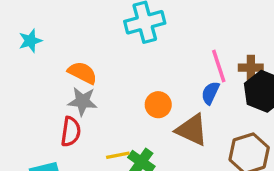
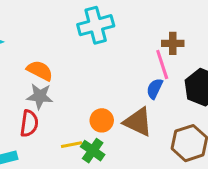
brown cross: (251, 68) -> (173, 43), moved
orange circle: (158, 105) -> (102, 120), moved

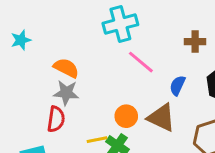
pink line: (162, 64) -> (141, 62), moved, turned -32

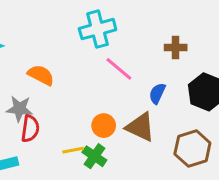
gray star: (66, 93) -> (19, 109), moved

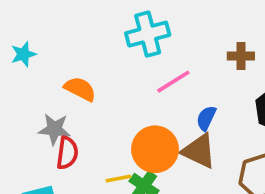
pink line: (119, 69) -> (173, 82), turned -72
blue semicircle: (157, 93) -> (206, 118), moved
orange circle: (104, 126) -> (155, 149), size x1.6

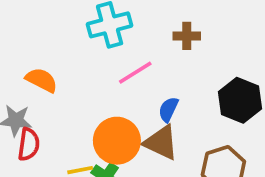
brown cross: (241, 56) -> (187, 36), moved

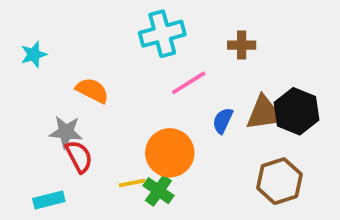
brown triangle: (161, 142) -> (264, 113), moved, turned -33
red semicircle: (29, 144) -> (79, 157), turned -36

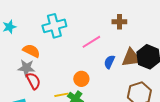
cyan cross: (162, 34) -> (54, 26), moved
orange semicircle: (92, 90) -> (31, 51), moved
orange circle: (170, 153) -> (81, 79), size x0.6

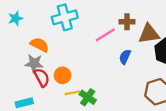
brown cross: (119, 22) -> (127, 22), moved
brown triangle: (131, 58) -> (149, 34), moved
orange circle: (81, 79) -> (63, 75), moved

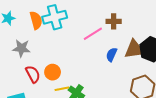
brown triangle: (149, 34) -> (134, 49), moved
orange semicircle: (40, 45) -> (36, 20), moved, turned 48
gray star: (34, 63) -> (21, 48), moved

